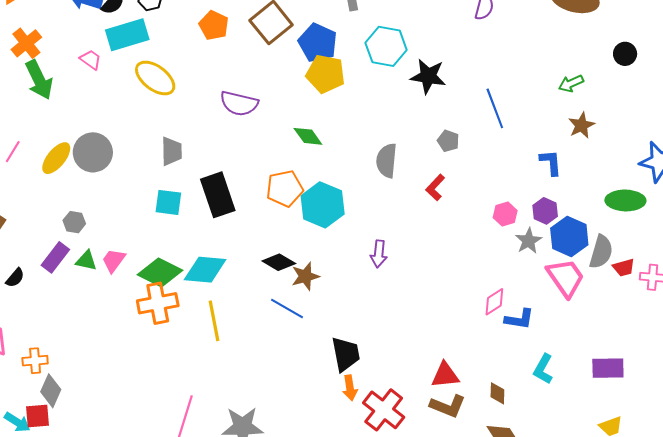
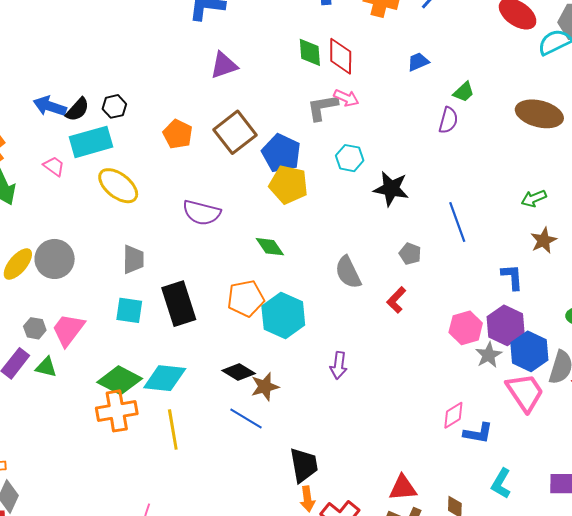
cyan hexagon: (386, 46) -> (350, 158), size x0.7
gray semicircle: (387, 161) -> (348, 272), turned -32
purple hexagon: (545, 211) -> (506, 325), size x1.5
pink hexagon: (505, 214) -> (466, 328), size x1.4
pink trapezoid: (114, 260) -> (68, 330), moved, size x1.4

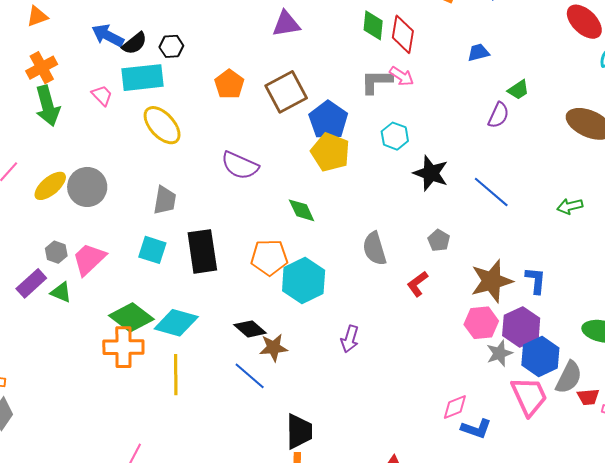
blue line: (457, 222) -> (491, 192), moved, turned -39
brown star: (544, 240) -> (492, 281), moved, size x1.6

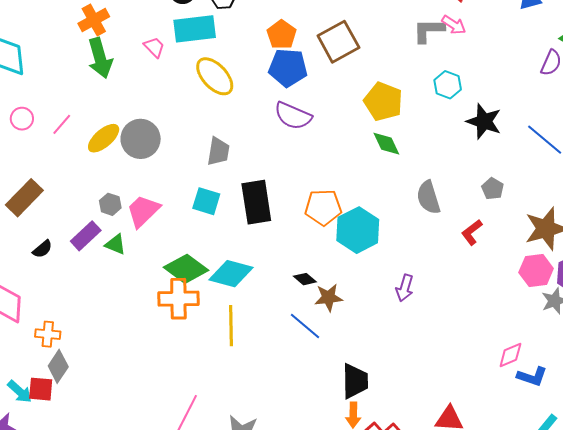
blue pentagon: (328, 120) -> (288, 68), moved, turned -30
green diamond: (302, 210) -> (386, 144), moved
black diamond: (250, 329) -> (305, 279), size x0.7

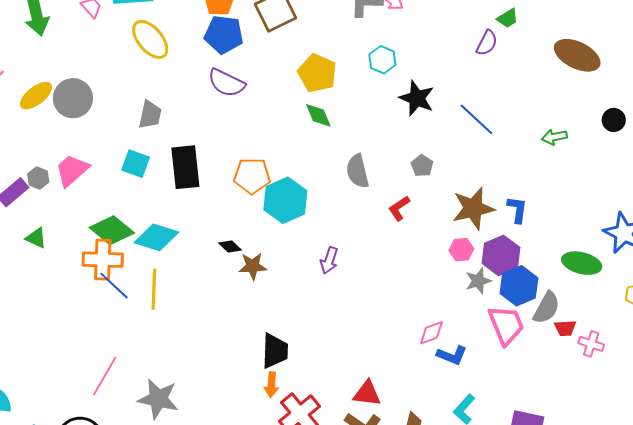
gray hexagon: (110, 204) -> (38, 178), moved
green triangle: (115, 244) -> (36, 238), moved
pink hexagon: (536, 270) -> (461, 250), size x0.7
blue line: (305, 326) -> (114, 286), moved

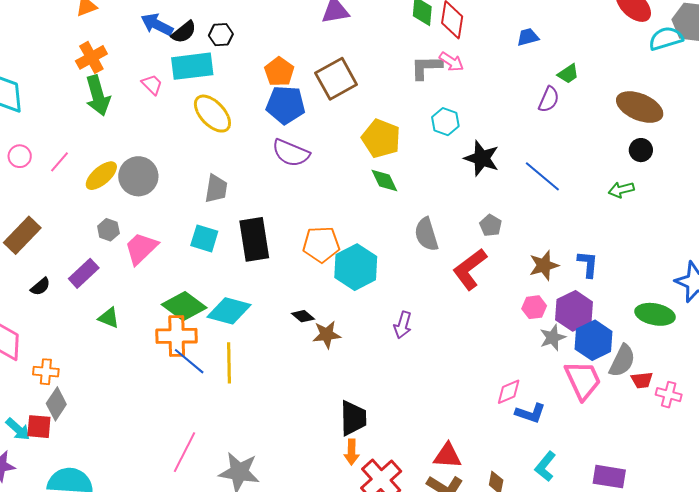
black circle: (614, 120) -> (641, 150), moved
gray hexagon: (38, 178) -> (108, 230), moved
red L-shape: (399, 208) -> (470, 269), size x1.6
brown star: (473, 208) -> (544, 265), size x0.7

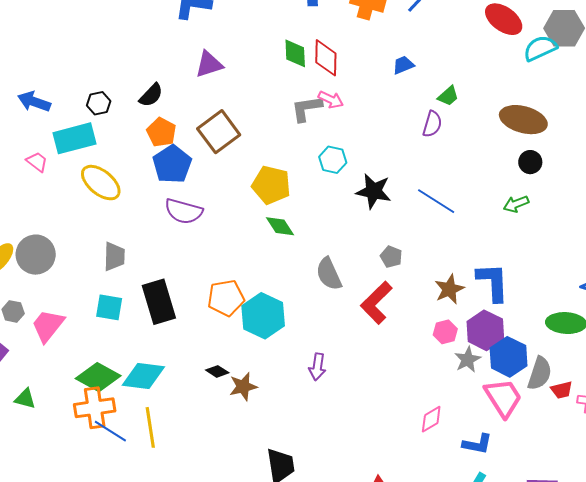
black semicircle: (184, 32) -> (151, 95), moved
blue pentagon: (286, 105) -> (172, 164), turned -30
blue L-shape: (588, 264) -> (493, 282), size x1.5
blue L-shape: (530, 413) -> (477, 444), moved

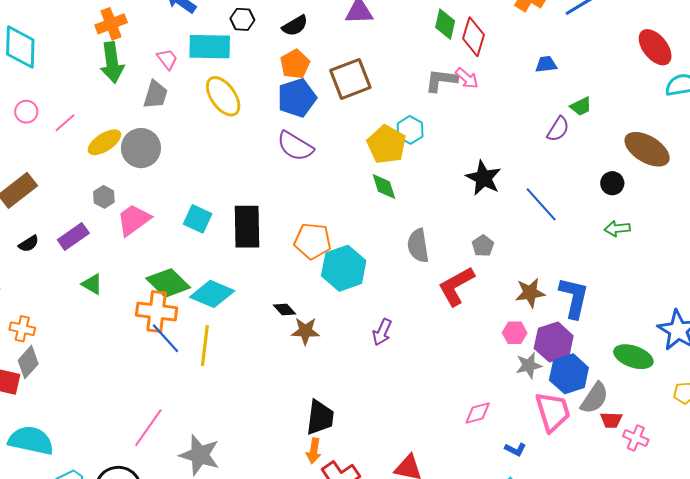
cyan hexagon: (333, 160) -> (410, 130), moved
black circle: (530, 162) -> (612, 183), moved
gray trapezoid: (114, 256) -> (156, 95), moved
blue L-shape: (477, 444) -> (515, 449), size x0.7

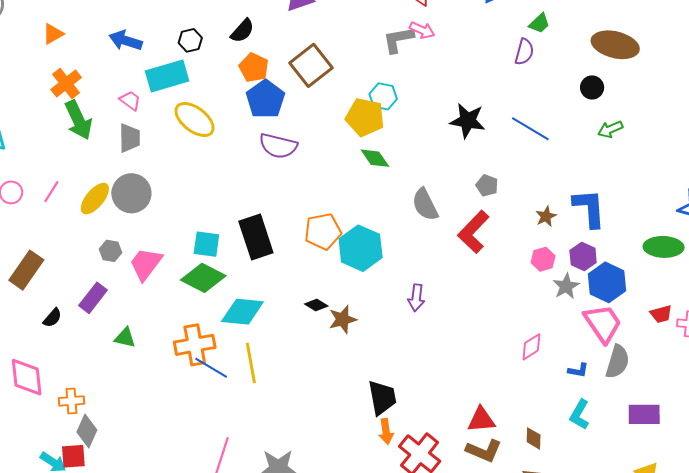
green diamond: (168, 283) -> (203, 278), moved
brown star: (530, 293) -> (546, 216), size x0.7
purple hexagon: (554, 342) -> (583, 257), size x0.7
gray semicircle: (594, 398) -> (617, 362), moved

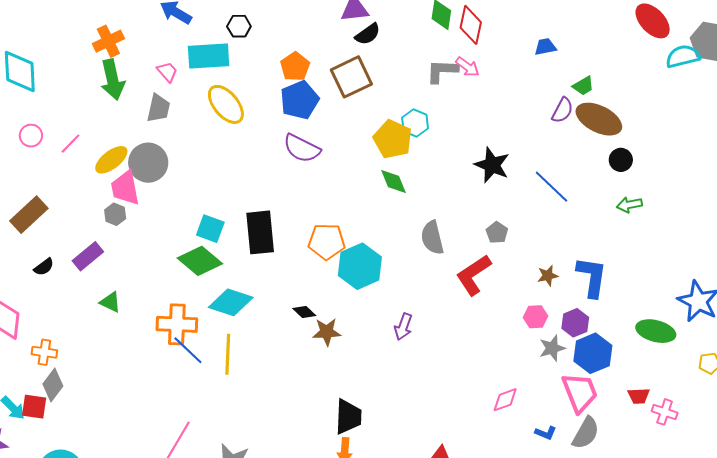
black semicircle: (242, 31) -> (368, 34), moved
brown ellipse: (615, 45) -> (599, 119), moved
pink trapezoid: (146, 264) -> (125, 188), moved, turned -60

